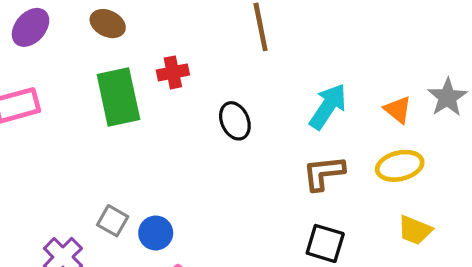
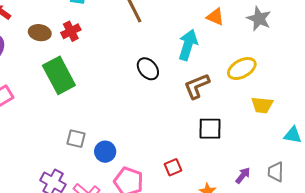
red cross: (173, 72) -> (71, 31), moved
orange triangle: (398, 110) -> (215, 17), moved
black ellipse: (235, 121) -> (148, 69), moved
gray square: (113, 221) -> (76, 139), moved

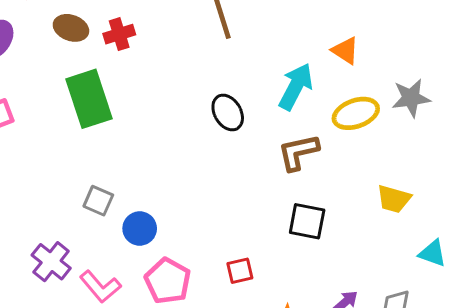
gray star: (259, 19) -> (411, 98), moved, turned 30
yellow ellipse: (242, 69) -> (356, 113), moved

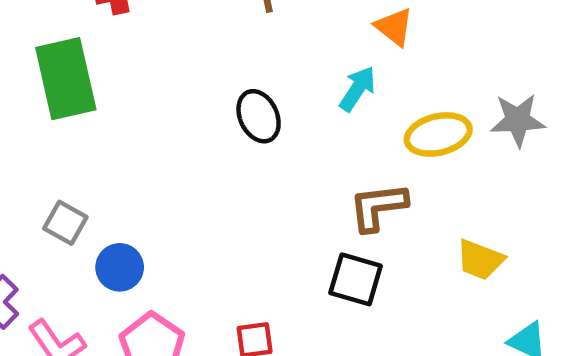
orange triangle: (345, 51) -> (394, 27), moved
cyan arrow: (296, 87) -> (357, 89), size x0.7
brown L-shape: (298, 152) -> (378, 207), moved

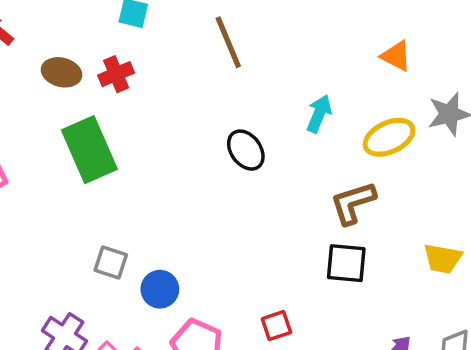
orange triangle: (394, 27) -> (396, 56), moved
yellow trapezoid: (480, 260) -> (443, 259), moved

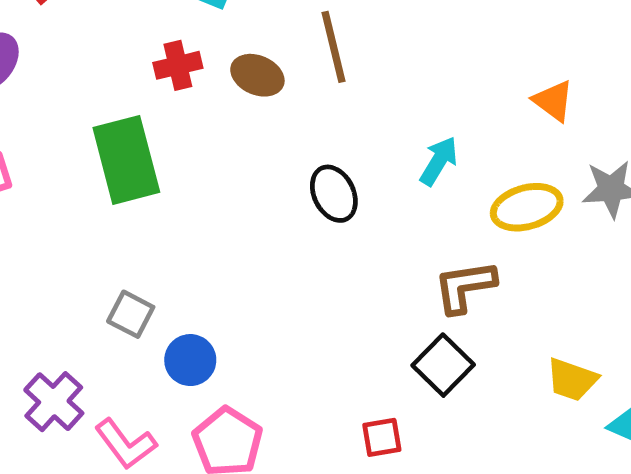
brown ellipse: (61, 72) -> (257, 75), moved
black square: (346, 263) -> (443, 365), turned 30
red square: (276, 326) -> (382, 437), moved

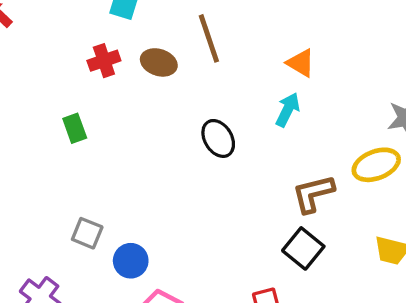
orange triangle: (553, 101) -> (301, 63), moved
green rectangle: (126, 160) -> (75, 128), size x0.5
yellow ellipse: (527, 207) -> (376, 165), moved

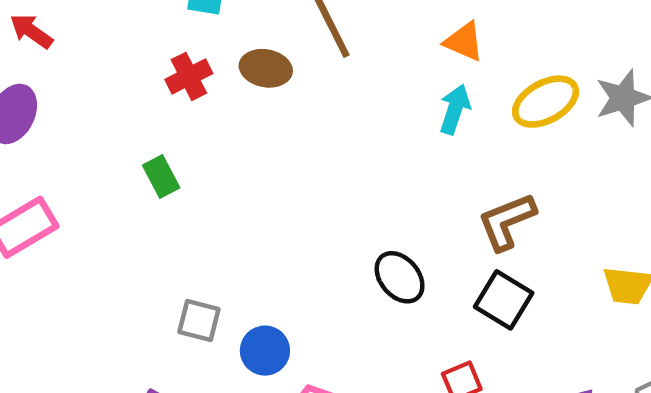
black ellipse: (218, 138) -> (400, 277), moved
yellow ellipse: (376, 165) -> (546, 102), moved

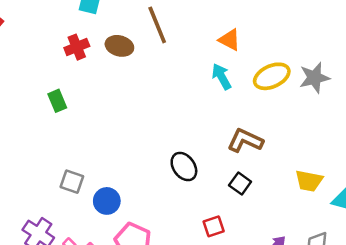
cyan arrow: (455, 109) -> (222, 77), turned -52
brown L-shape: (507, 222) -> (245, 141), turned 42
black square: (504, 300) -> (240, 183), size x0.7

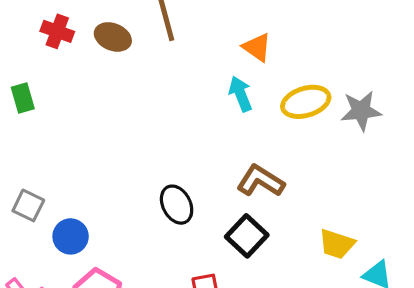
red cross: (77, 47) -> (57, 31), turned 35
black square: (240, 183) -> (247, 236), size x1.4

